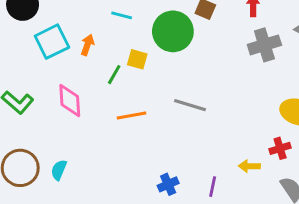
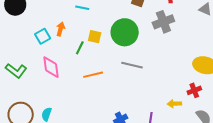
green circle: (173, 31) -> (125, 32), moved
cyan square: (52, 42) -> (43, 36), moved, size x0.7
gray cross: (264, 45) -> (163, 22), moved

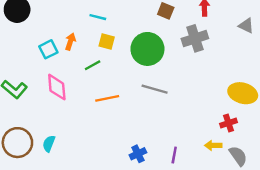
yellow square: (95, 37) -> (107, 42), moved
green line: (80, 48) -> (93, 65), turned 32
yellow arrow: (174, 104) -> (213, 145), moved

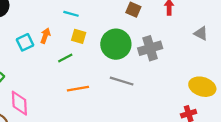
gray triangle: (246, 26) -> (201, 33), moved
gray cross: (195, 38) -> (150, 48), moved
pink diamond: (57, 87) -> (19, 103), moved

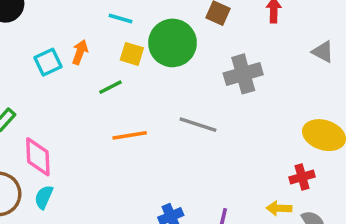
green circle: (116, 44) -> (173, 43), moved

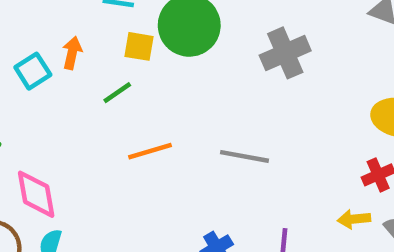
gray line: (198, 125) -> (245, 156), moved

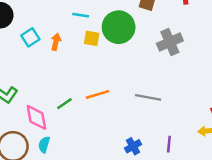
cyan square: (33, 71) -> (30, 37), moved
green line: (117, 93) -> (64, 104), moved

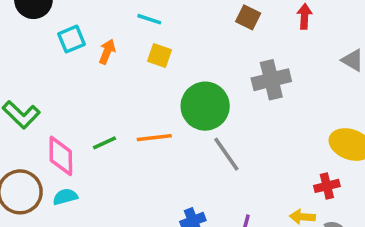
green circle: (119, 27) -> (205, 106), moved
gray line: (148, 97) -> (226, 154), turned 35
cyan semicircle: (44, 145) -> (65, 197), turned 49

